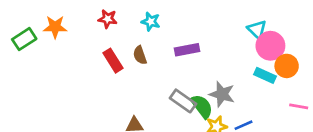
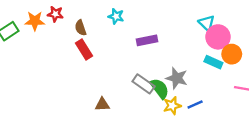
red star: (108, 19) -> (55, 14), moved
brown semicircle: (140, 55) -> (81, 28), moved

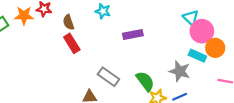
gray star: (177, 78) -> (180, 71), moved
gray rectangle: (144, 84) -> (108, 77), moved

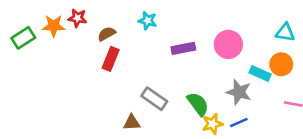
cyan triangle: (191, 18) -> (285, 33), moved, turned -36
brown semicircle: (68, 22) -> (107, 34), turned 80
pink circle: (202, 31) -> (228, 44), moved
red rectangle: (72, 43) -> (111, 59), turned 54

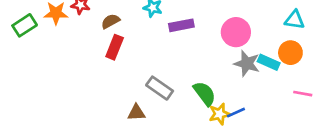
purple rectangle: (183, 48) -> (181, 25), moved
gray star: (239, 92) -> (247, 64), moved
blue line: (239, 122) -> (236, 113), moved

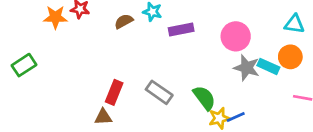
brown semicircle: (110, 21) -> (124, 21), moved
green rectangle: (25, 25) -> (24, 65), moved
red rectangle: (115, 47) -> (114, 92), moved
brown triangle: (136, 113) -> (103, 117), moved

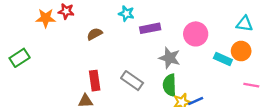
brown semicircle: (124, 21) -> (95, 34), moved
gray star: (247, 68) -> (170, 58), moved
red rectangle: (114, 92) -> (95, 81), turned -30
green semicircle: (204, 98) -> (170, 85), turned -145

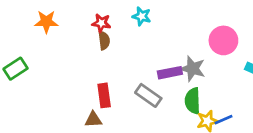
red star: (66, 11) -> (101, 23), moved
purple rectangle: (150, 28) -> (170, 73), moved
brown semicircle: (95, 34) -> (104, 40), turned 112

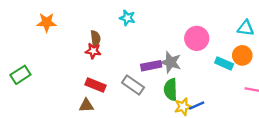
red star: (101, 23) -> (93, 51), moved
green rectangle: (15, 69) -> (20, 75), moved
red rectangle: (104, 95) -> (95, 85), turned -60

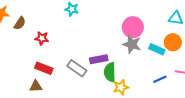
brown semicircle: (95, 38) -> (20, 23), moved, turned 40
gray star: (171, 62) -> (132, 44), moved
purple rectangle: (151, 66) -> (99, 59), moved
blue line: (197, 105) -> (160, 79), moved

